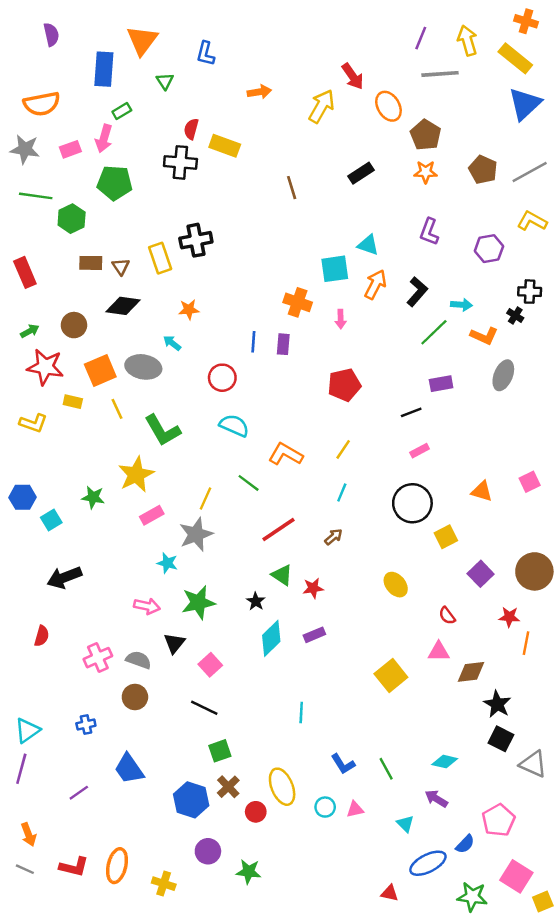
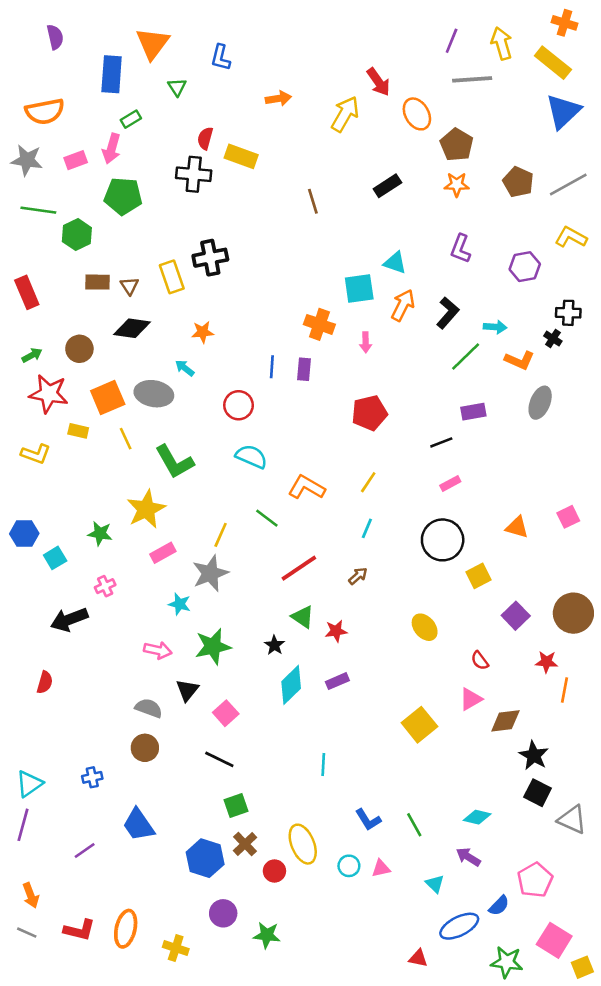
pink triangle: (439, 652) -> (471, 699), turned -30
pink cross: (98, 658) -> (105, 586), moved, size x0.7

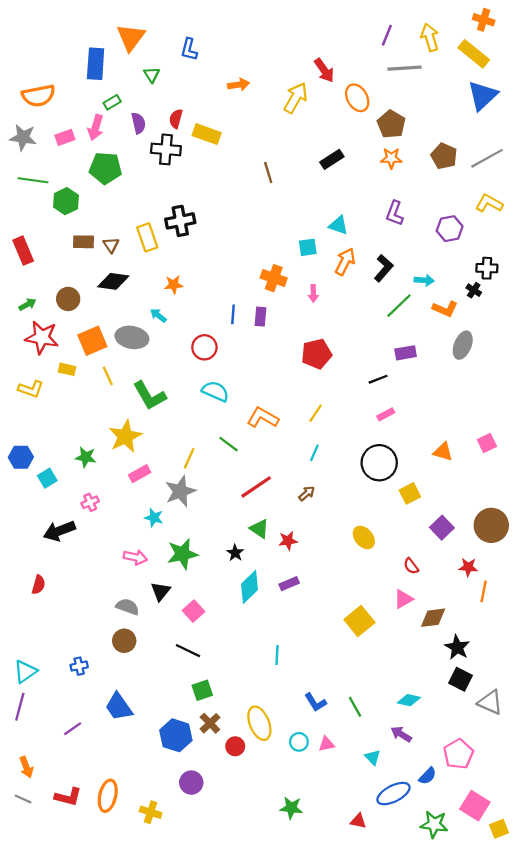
purple semicircle: (55, 37) -> (138, 123), moved
cyan square: (359, 288) -> (308, 247), size x0.7
green star: (267, 935) -> (291, 808), moved

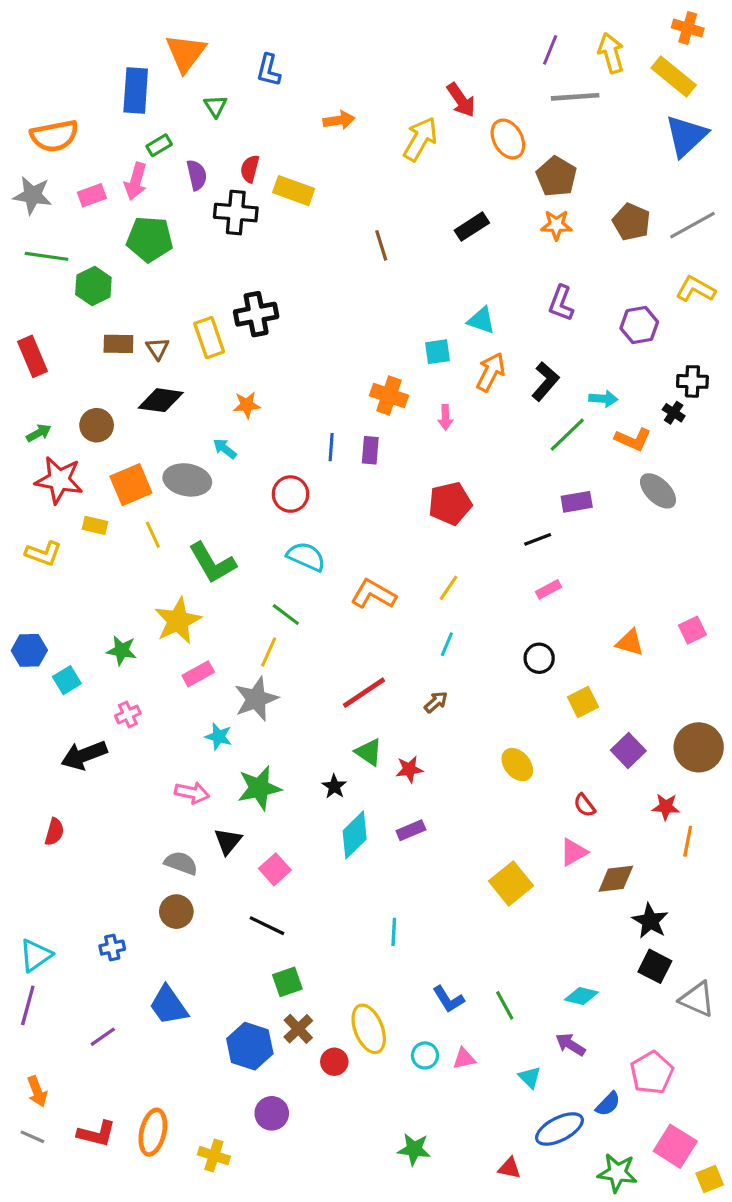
gray ellipse: (463, 345) -> (658, 491), turned -68
green line: (229, 444) -> (286, 614), moved
black circle: (379, 463) -> (539, 658), size x0.6

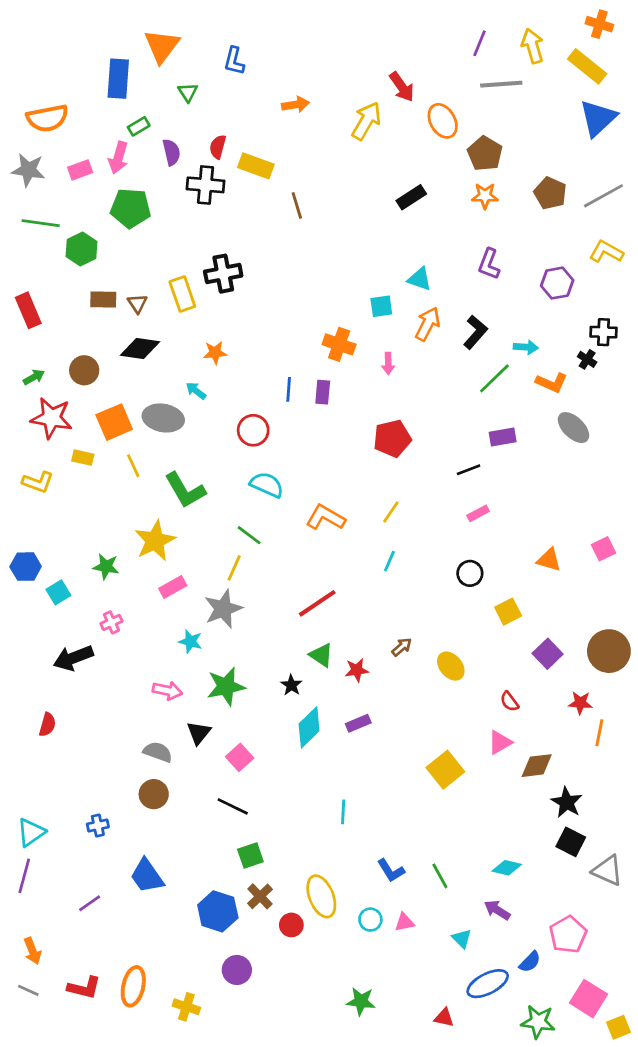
brown line: (381, 245) -> (297, 205), moved
brown arrow: (436, 702) -> (402, 647), moved

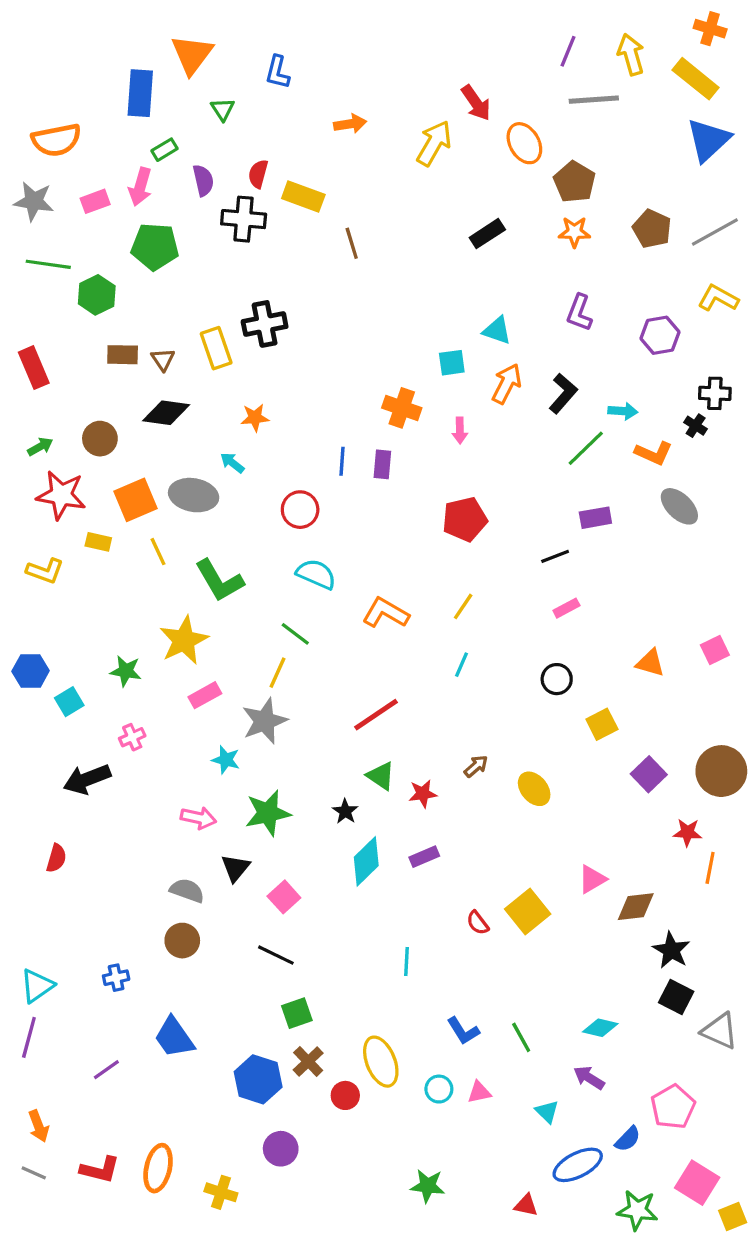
red semicircle: (509, 701) -> (478, 923), moved

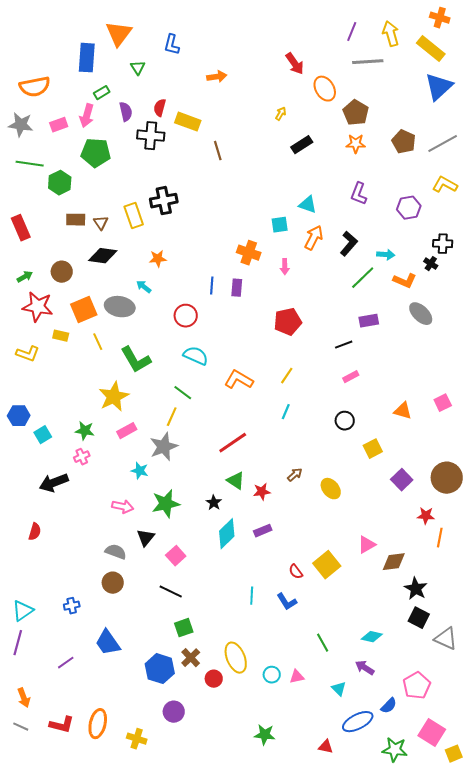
yellow arrow: (434, 143) -> (281, 114), moved, size x0.5
green star: (126, 671) -> (85, 431), moved
blue L-shape: (463, 1031) -> (287, 602), moved

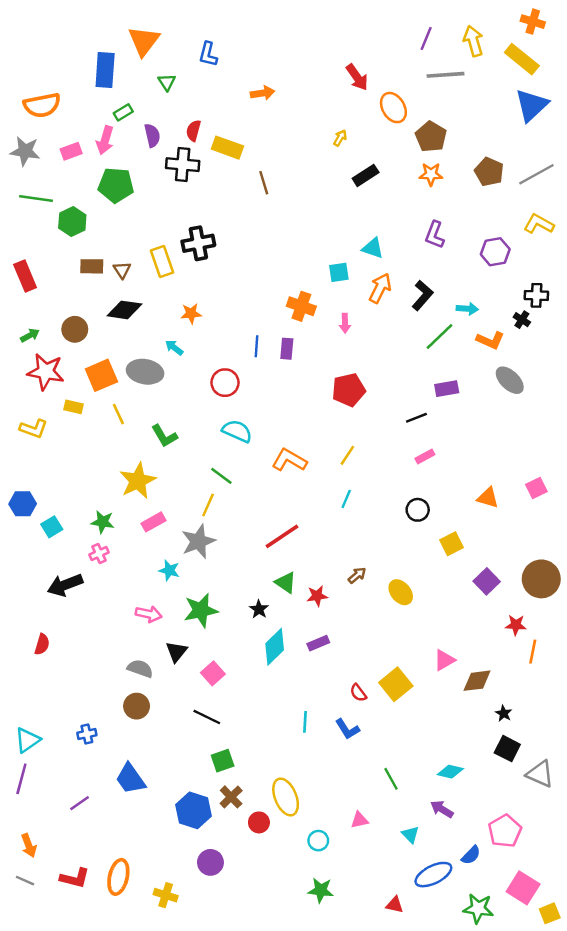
green L-shape: (136, 360) -> (164, 436), size x0.7
black star: (416, 589) -> (504, 713), size x0.6
cyan circle: (272, 675) -> (318, 841), moved

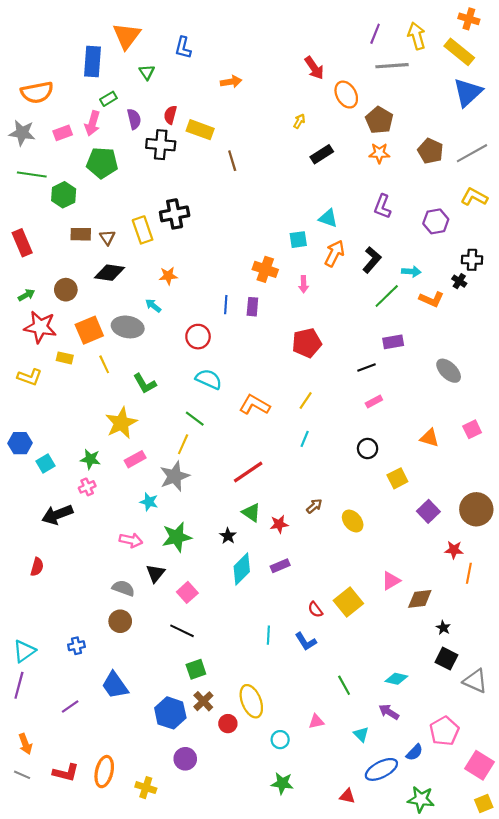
gray ellipse: (510, 380) -> (449, 371), moved
pink square: (523, 888) -> (480, 765), moved

